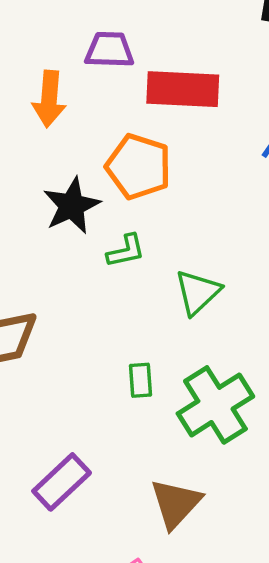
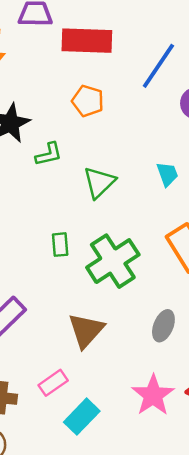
orange pentagon: (139, 167) -> (88, 101), moved, size x0.7

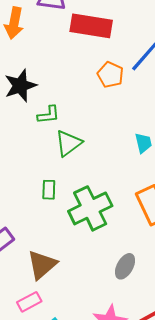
orange pentagon: (88, 101) -> (110, 75), moved
green triangle: (99, 182) -> (68, 143), moved
brown triangle: (86, 330) -> (42, 265), moved

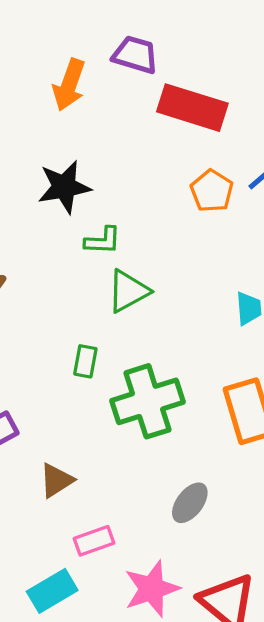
brown triangle: (42, 265) -> (56, 480), size x0.7
pink rectangle: (29, 302) -> (94, 541), moved

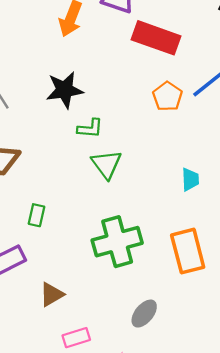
green triangle: (128, 291) -> (106, 164), turned -40
green rectangle: (85, 361) -> (37, 215), moved

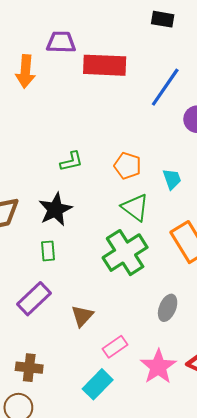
black star: (65, 90) -> (55, 209), moved
orange pentagon: (167, 96) -> (128, 166), moved
green triangle: (106, 164) -> (135, 207), moved

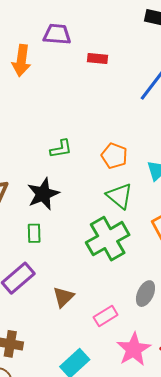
red rectangle: (105, 65) -> (98, 59), size x0.5
pink rectangle: (115, 347) -> (106, 316), moved

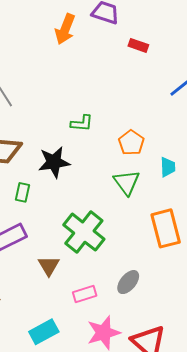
green rectangle: (34, 233) -> (23, 192), moved
green cross: (108, 239) -> (84, 232), moved, turned -36
brown triangle: (63, 297) -> (49, 266), turned -30

